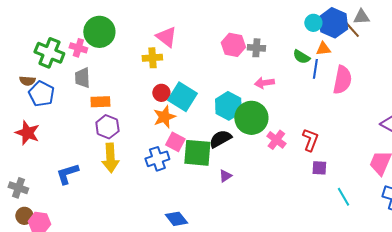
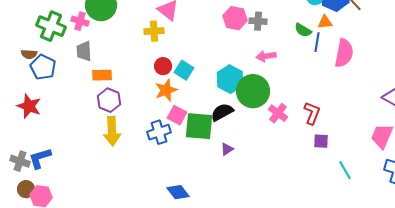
cyan square: (182, 97) -> (184, 70), size x0.7
blue L-shape: (67, 174) -> (40, 158), moved

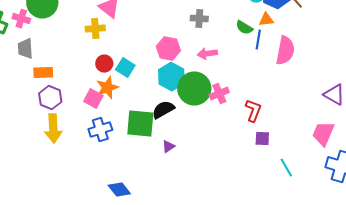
pink hexagon: (235, 18) -> (168, 49), moved
pink cross: (278, 113) -> (219, 94), moved, turned 30
pink square: (177, 115) -> (93, 99), moved

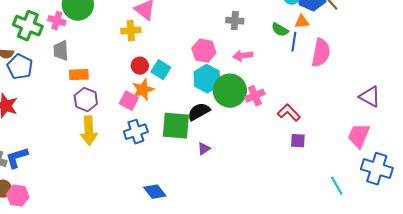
red L-shape: (253, 111) -> (289, 113), turned -65
cyan line: (286, 168) -> (337, 186), moved

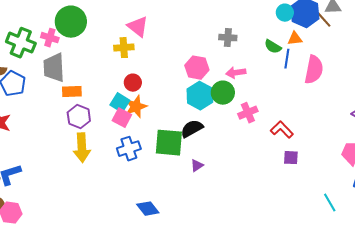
gray trapezoid: (61, 51) -> (54, 68), size x1.4
cyan square: (161, 70) -> (120, 103), moved
green circle: (230, 91) -> (223, 93), moved, size x0.7

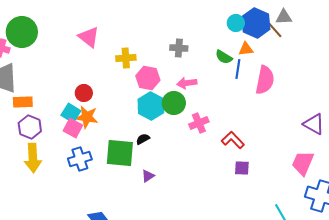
yellow cross: (124, 48) -> (126, 58), moved
orange star: (136, 107) -> (87, 117), turned 30
black semicircle: (192, 129) -> (143, 139), size x0.6

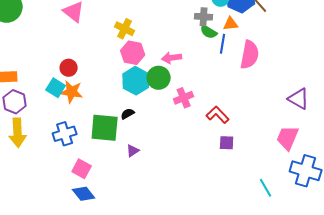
gray cross: (179, 48) -> (204, 17), moved
yellow cross: (126, 58) -> (125, 29), moved, turned 30
pink square: (73, 128) -> (82, 169), moved

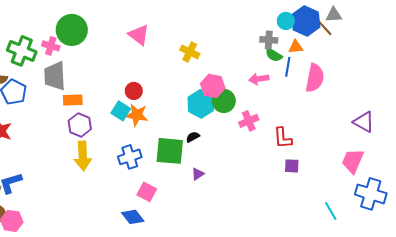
pink hexagon: (133, 53) -> (213, 86), moved
pink arrow: (172, 58) -> (259, 79), moved
red L-shape: (218, 115) -> (283, 138), turned -140
blue diamond: (84, 194) -> (133, 217), moved

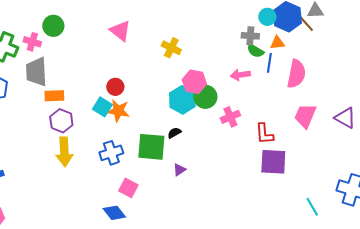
green circle: (72, 30) -> (53, 26), size x0.7
pink trapezoid: (353, 161) -> (305, 116), moved
purple square: (292, 166) -> (273, 162), size x1.8

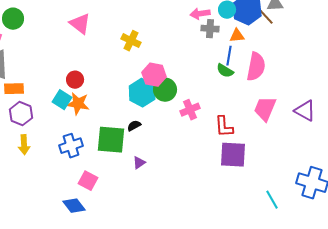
green semicircle: (255, 51) -> (225, 71), moved
pink arrow: (240, 75) -> (200, 14), moved
yellow arrow: (64, 152) -> (24, 145), size x0.7

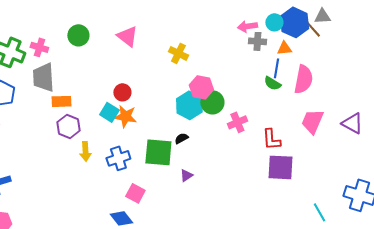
green circle: (13, 19) -> (78, 35), moved
yellow arrow: (24, 145) -> (85, 151), moved

